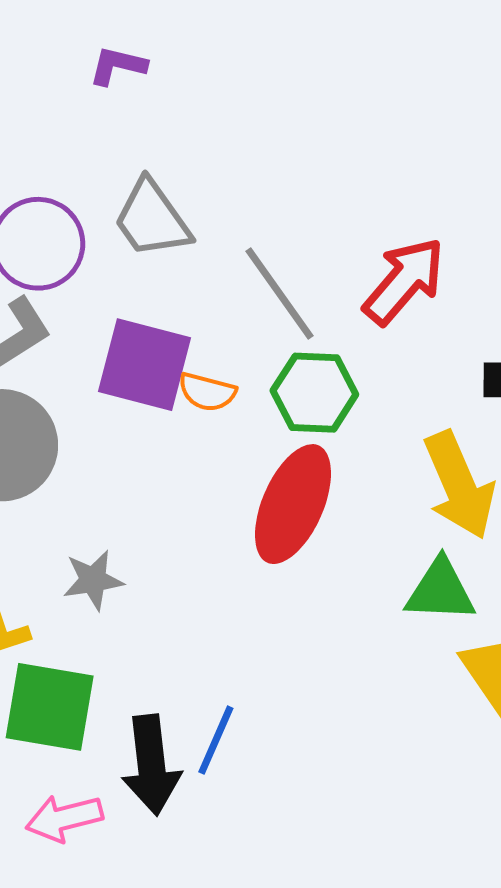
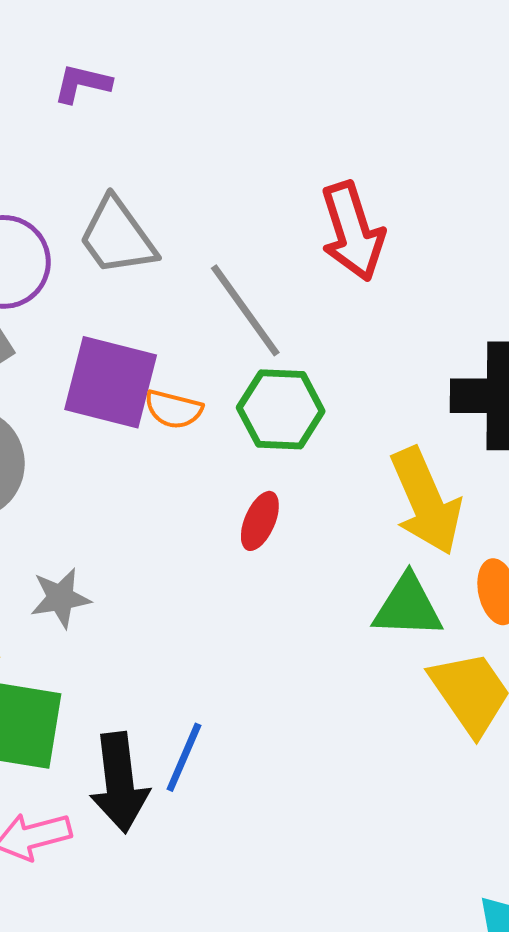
red arrow: (404, 281) -> (352, 231), moved, turned 122
red ellipse: (293, 504) -> (260, 521), size x0.5

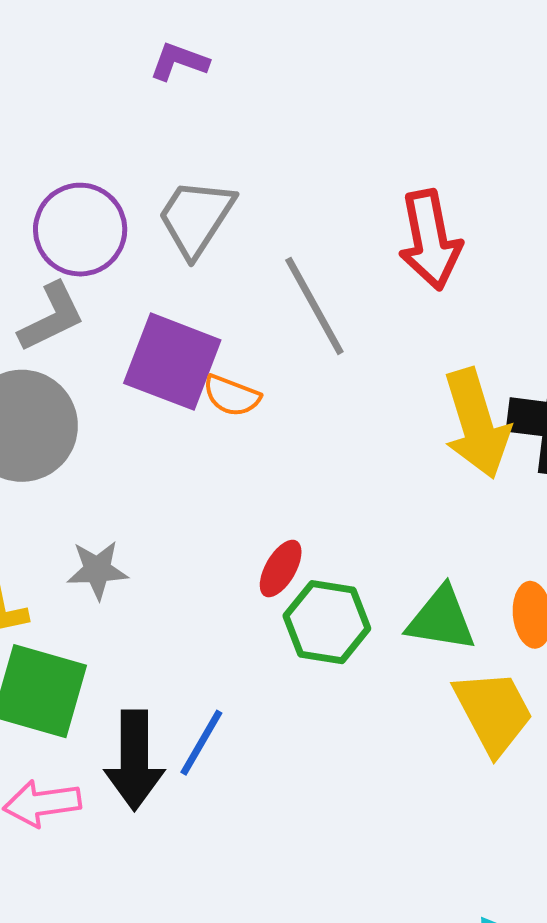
gray trapezoid: (117, 237) -> (196, 218), turned 62
green hexagon: (281, 409) -> (327, 622), moved
yellow arrow: (426, 501) -> (476, 424), moved
red ellipse: (260, 521) -> (281, 569), moved

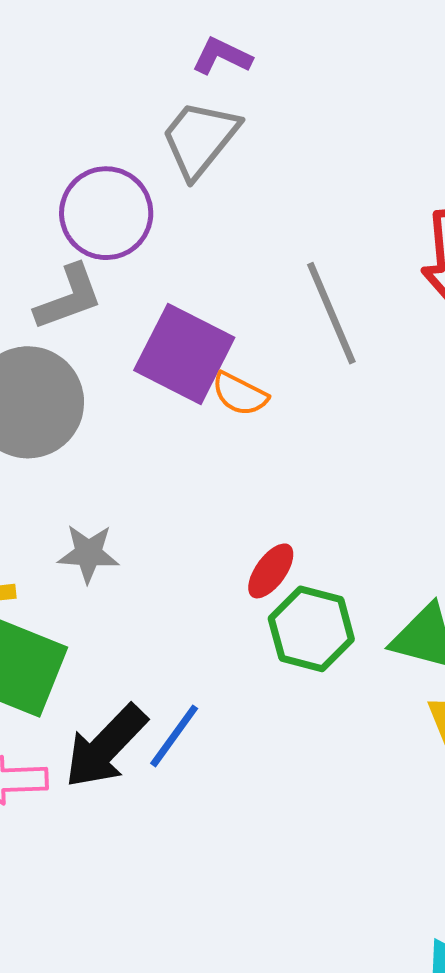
gray trapezoid: (196, 218) -> (200, 139), moved
black arrow: (134, 760) -> (106, 746), turned 38

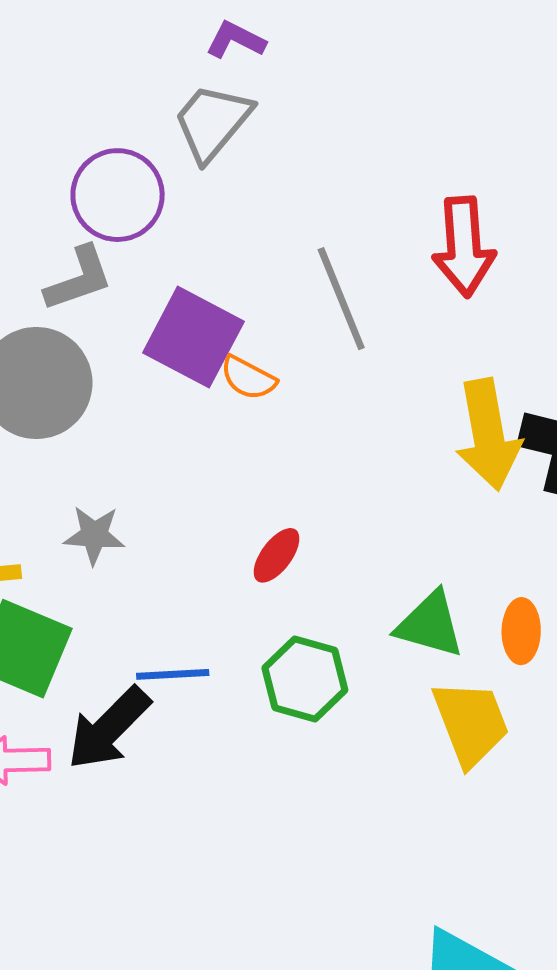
green hexagon: (311, 629) -> (305, 679), moved
blue line: (174, 736) -> (173, 674), moved, turned 50

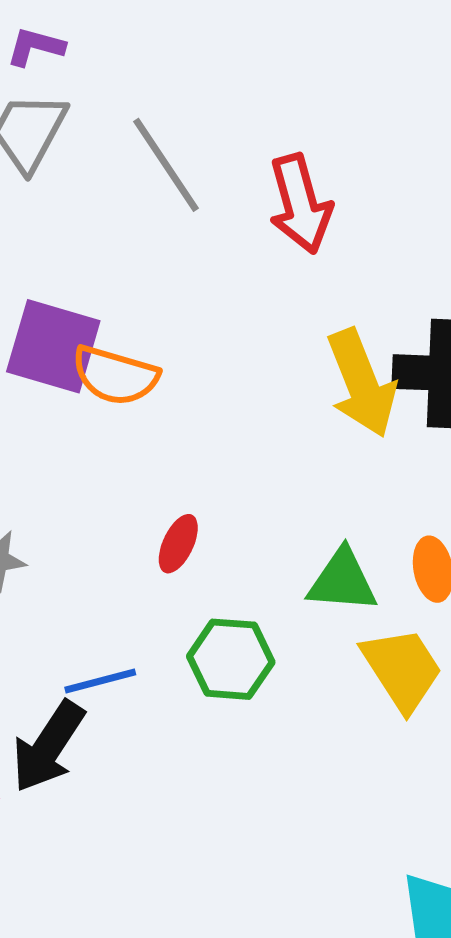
gray line: (341, 299) -> (166, 165), moved
orange semicircle: (248, 378) -> (115, 375), size x1.5

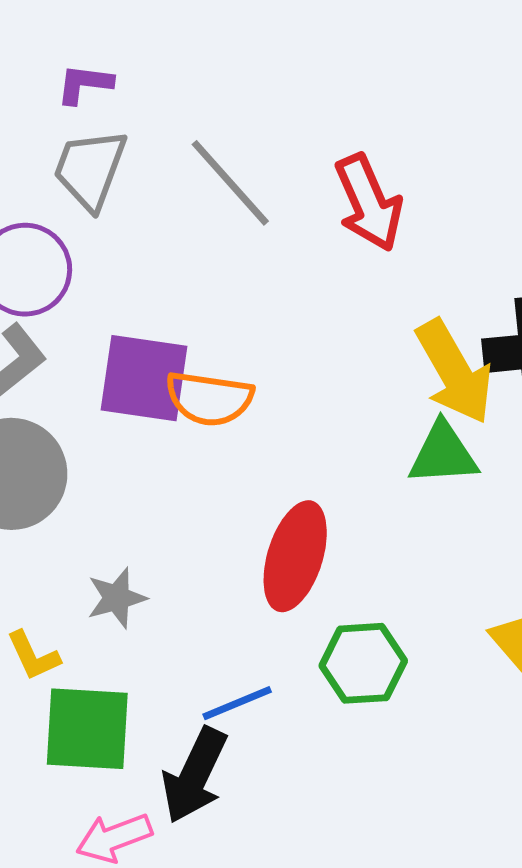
red ellipse: (178, 544) -> (295, 556), size x1.8
green triangle: (342, 581) -> (443, 454), moved

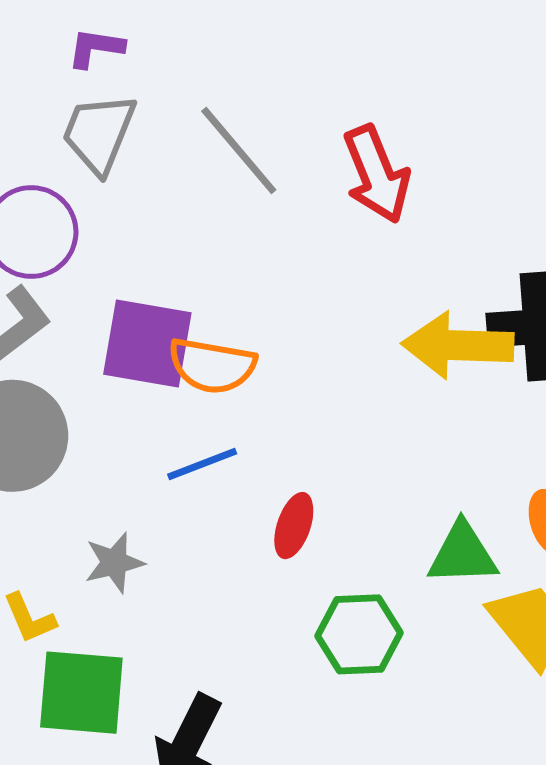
yellow arrow: (454, 372) -> (458, 345), turned 120
green triangle: (443, 454) -> (463, 554), moved
red ellipse: (295, 556) -> (294, 526), size x0.6
blue line: (237, 703) -> (202, 464), moved

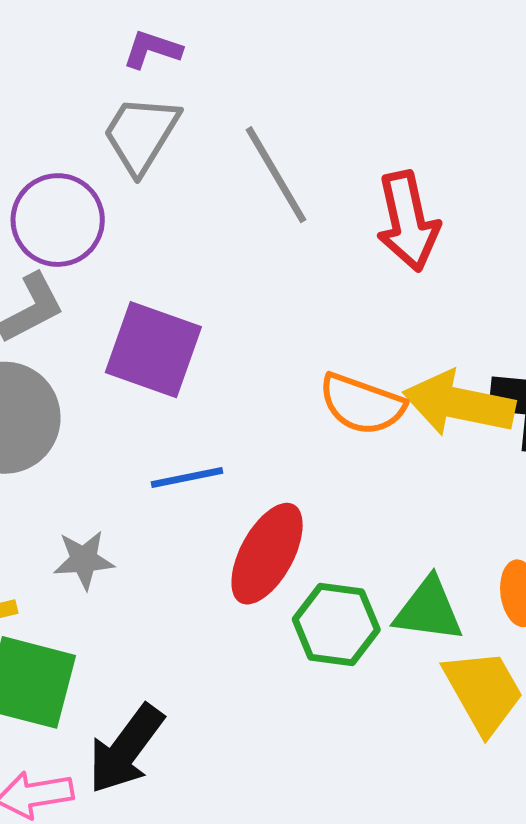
orange semicircle: (212, 366) -> (362, 404), moved
red ellipse: (294, 526) -> (267, 554), size x1.6
green hexagon: (359, 634) -> (336, 624), moved

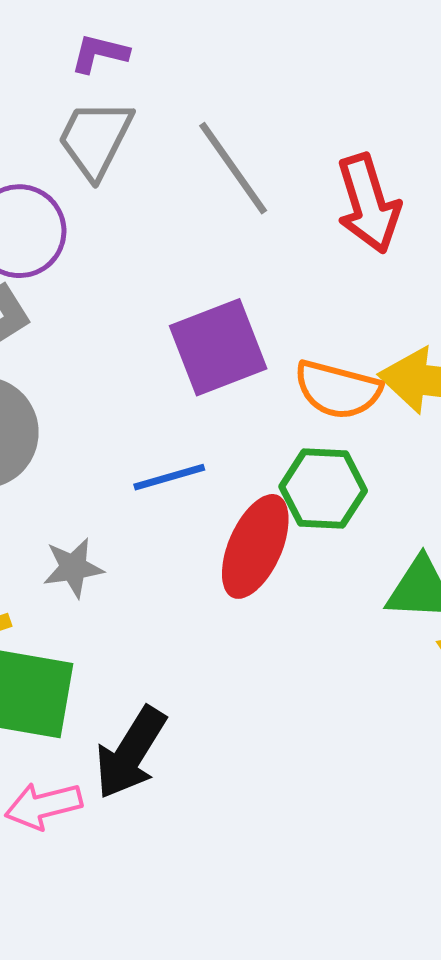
purple square: (153, 350) -> (218, 347), moved, turned -36
green hexagon: (336, 624) -> (323, 489), moved

